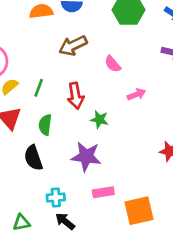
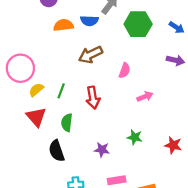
pink semicircle: (113, 64) -> (125, 70), turned -119
green star: (99, 120) -> (135, 137), moved
purple star: (86, 157) -> (102, 150), size x0.6

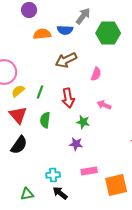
pink arrow: (145, 97) -> (104, 105), moved, turned -136
green star: (135, 137) -> (83, 122), moved
black semicircle: (57, 151) -> (19, 145), moved, turned -126

